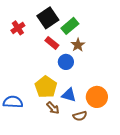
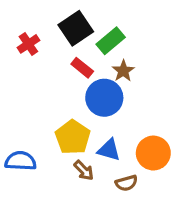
blue circle: (66, 62) -> (104, 98), size x1.5

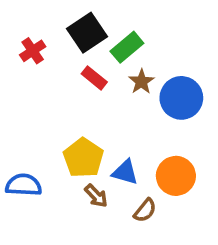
blue circle: (104, 98) -> (181, 98), moved
brown semicircle: (126, 183) -> (145, 210), turned -35

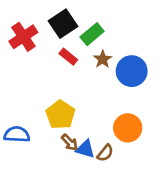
red cross: (33, 51) -> (23, 37), size x1.5
blue triangle: (125, 172) -> (85, 149), moved

